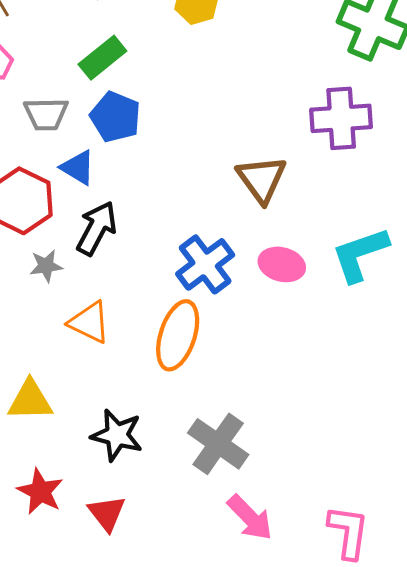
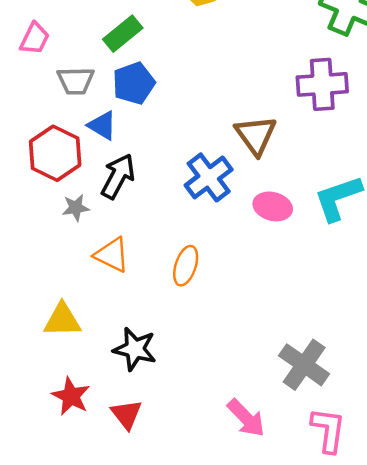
blue pentagon: (115, 117) -> (134, 83), turned 30
blue cross: (205, 264) -> (209, 177), moved
orange ellipse: (178, 335) -> (186, 266), size x0.7
gray cross: (218, 444) -> (304, 365), moved

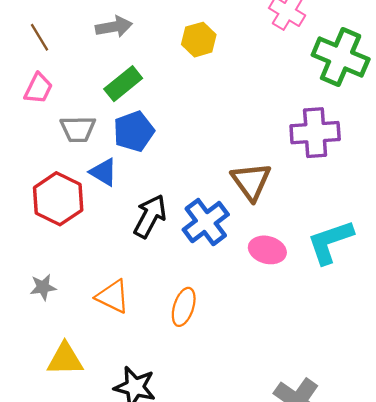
black arrow: (118, 176) -> (150, 216), moved
gray star: (76, 208) -> (43, 287), moved

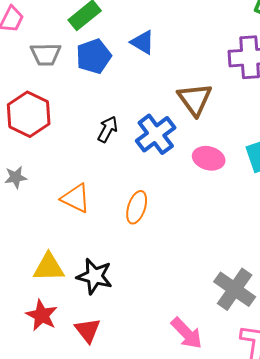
blue triangle: (103, 172) -> (143, 42), moved
black arrow: (150, 216) -> (108, 129), size x0.7
gray star: (43, 287) -> (16, 177), moved
yellow triangle: (65, 359) -> (49, 267), moved

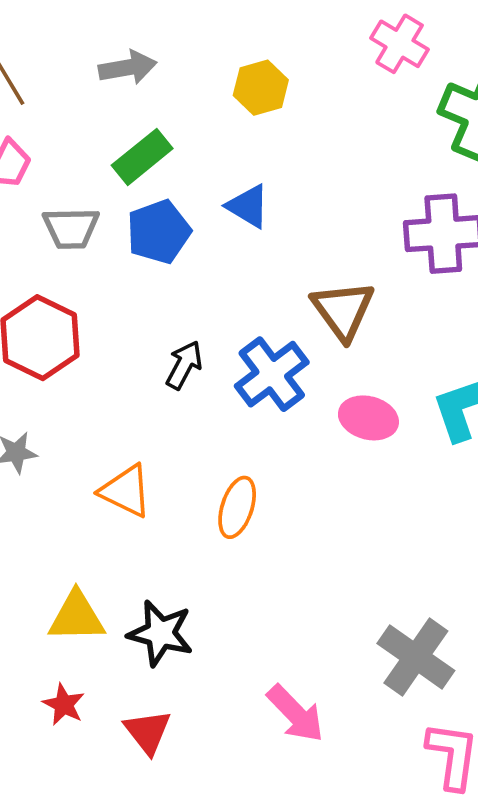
red star: (42, 315) -> (64, 704), size x0.7
pink arrow: (187, 333) -> (295, 714), moved

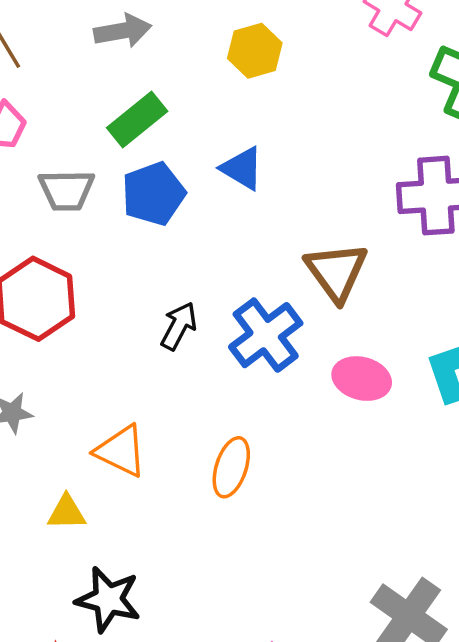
yellow triangle: (76, 617) -> (66, 513), moved, size x0.7
black star: (160, 633) -> (108, 599), moved

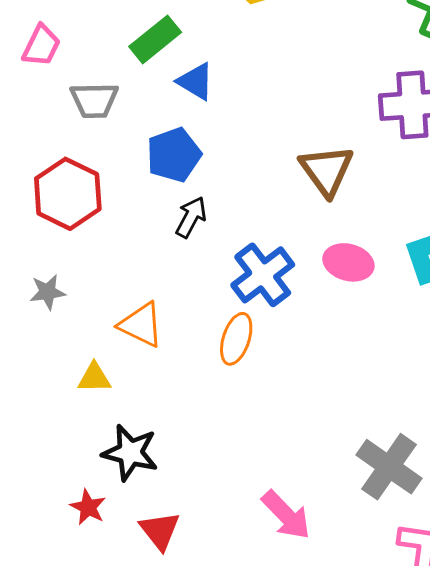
blue triangle: (242, 168) -> (196, 82), moved
blue pentagon: (153, 194) -> (174, 155), moved
blue cross: (266, 335) -> (263, 275), moved

